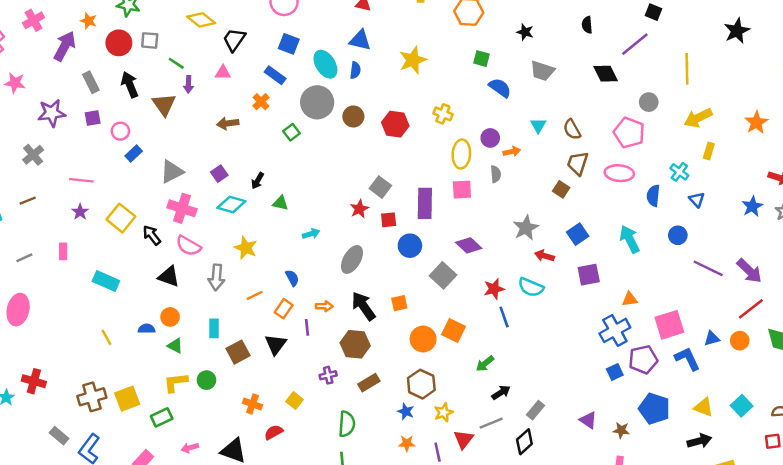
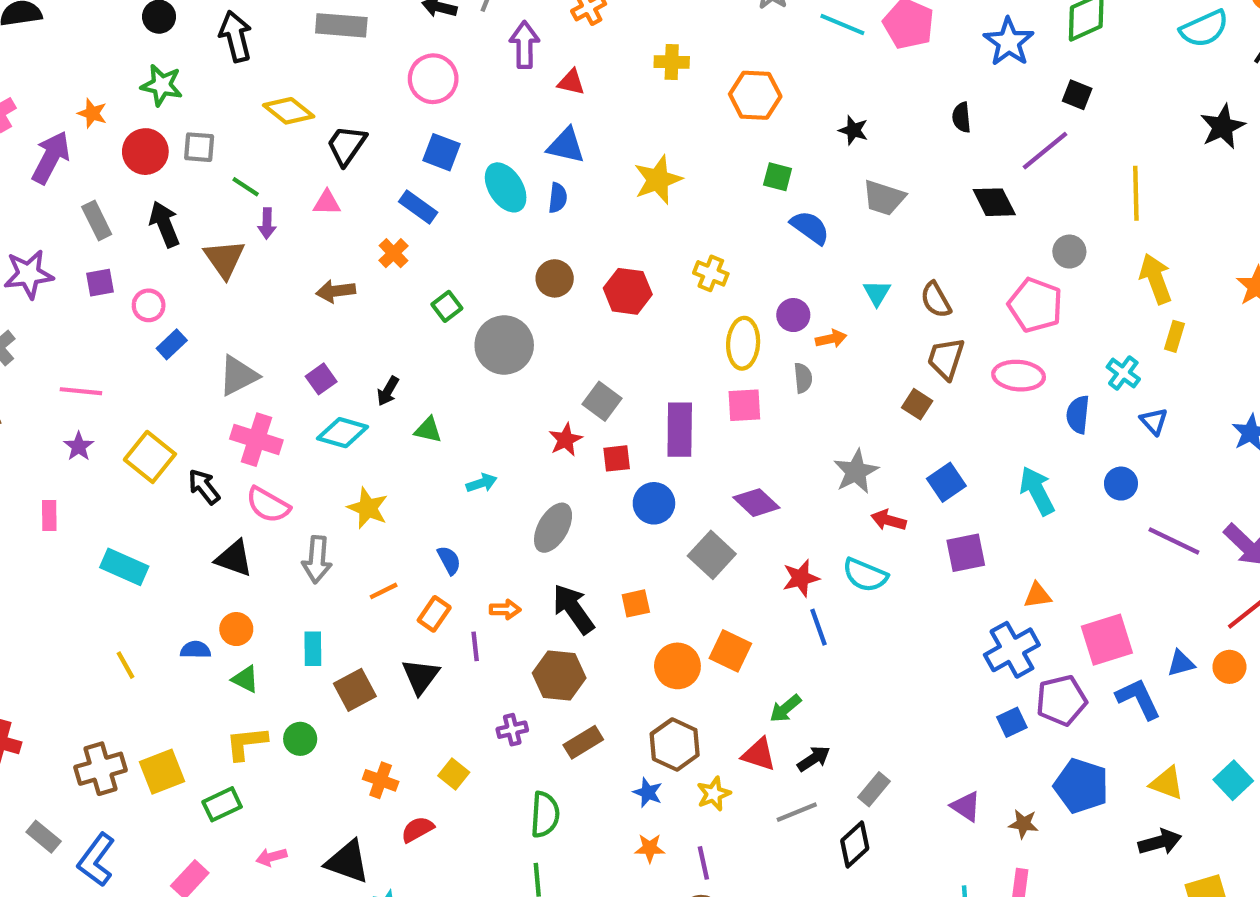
gray circle: (317, 102) -> (504, 345), moved
yellow arrow: (698, 118) -> (1156, 279), turned 96
red triangle: (464, 439) -> (759, 754), moved, turned -50

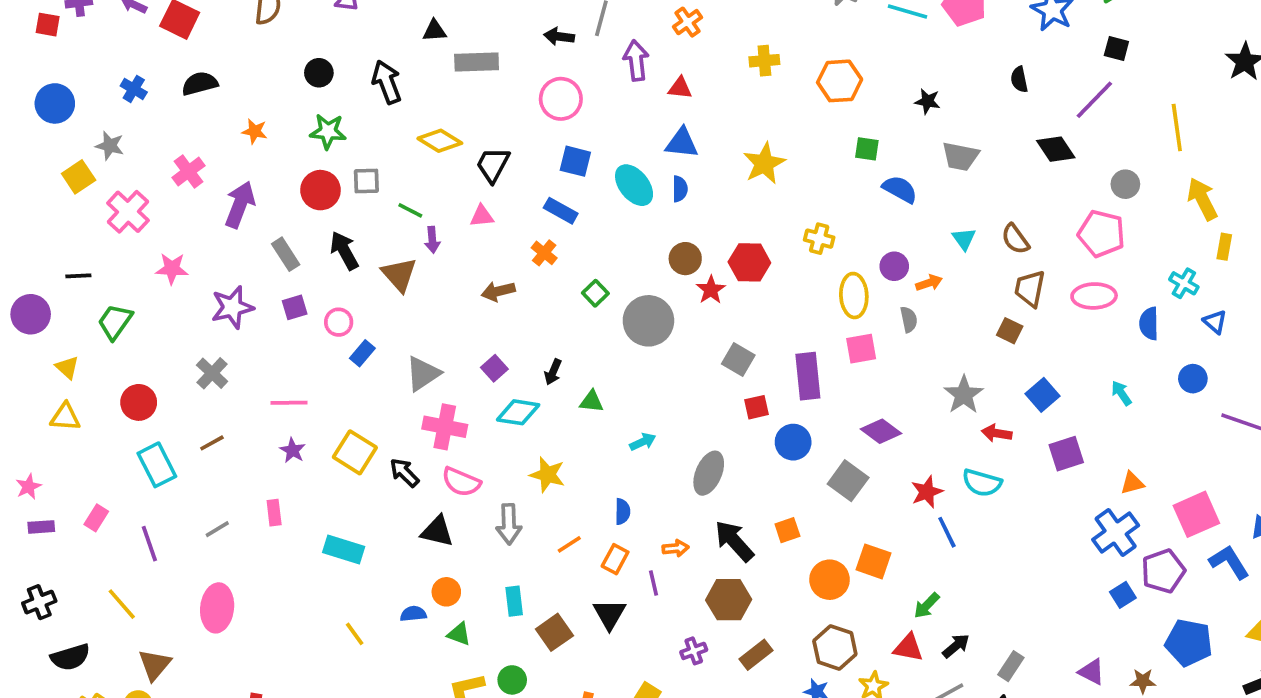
orange star: (92, 113) -> (255, 131), moved
red star: (566, 440) -> (711, 290), moved
cyan arrow: (1037, 491) -> (1121, 393), size x0.6
blue semicircle: (449, 560) -> (622, 511), turned 35

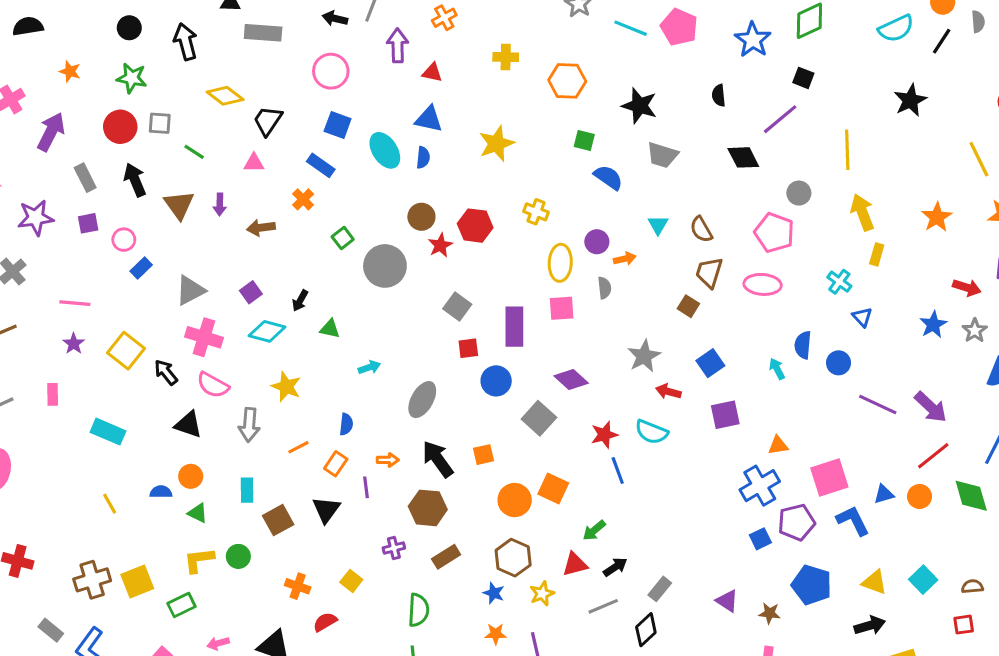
black star: (928, 101) -> (640, 106), size x1.6
purple arrow: (432, 240) -> (220, 205), moved
blue semicircle: (1149, 324) -> (803, 345), moved
red triangle: (908, 648) -> (575, 564), turned -32

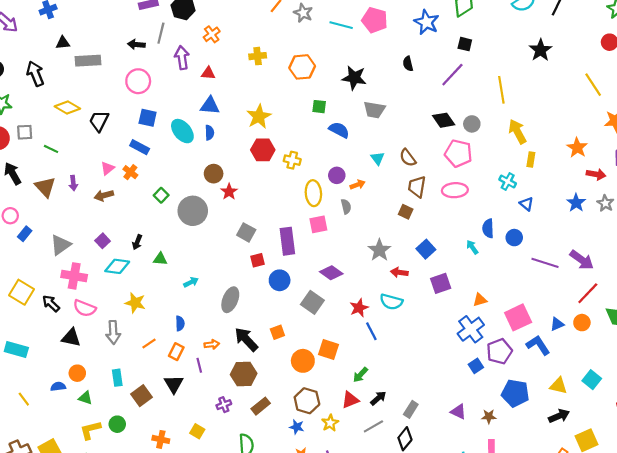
black diamond: (743, 157) -> (444, 120), moved
pink triangle: (254, 163) -> (108, 168), moved, turned -32
orange star: (937, 217) -> (577, 148), moved
red hexagon: (475, 226) -> (263, 150), moved

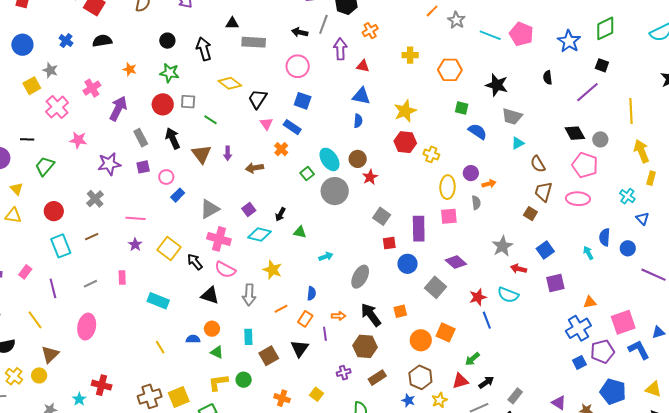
cyan ellipse: (182, 131) -> (329, 159), moved
cyan triangle: (377, 158) -> (518, 143), moved, turned 32
pink triangle: (108, 168) -> (266, 124), moved, turned -32

